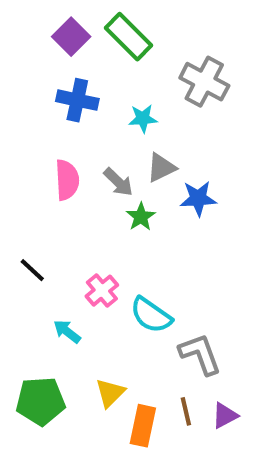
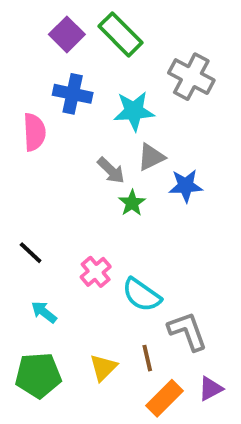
cyan star: (143, 119) -> (134, 111), size x1.5
pink semicircle: (67, 180) -> (34, 132), moved
cyan arrow: (67, 332) -> (44, 312), moved
brown line: (186, 411) -> (147, 358), moved
orange rectangle: (143, 426) -> (165, 398), moved, turned 33

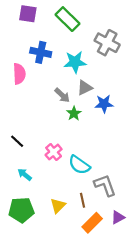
purple square: (67, 34) -> (28, 14), moved, turned -36

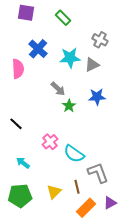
green rectangle: (68, 19) -> (63, 18), size x0.7
gray cross: (107, 43) -> (100, 40), size x0.7
blue cross: (41, 52) -> (38, 49), turned 30
gray triangle: (85, 88) -> (92, 65), moved
black line: (17, 141) -> (16, 124), moved

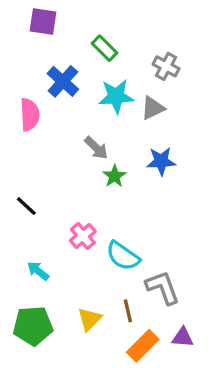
green rectangle: (63, 18) -> (104, 48), moved
purple triangle: (110, 203) -> (183, 337), turned 32

